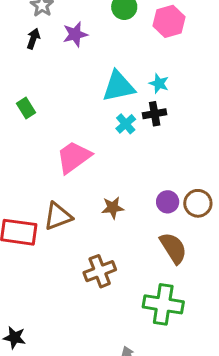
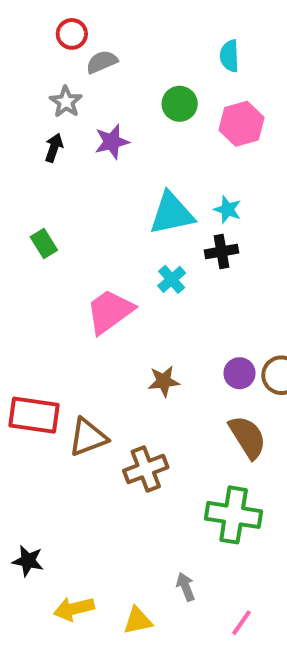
cyan cross: (126, 124) -> (172, 279), moved
brown triangle: (58, 216) -> (88, 437), moved

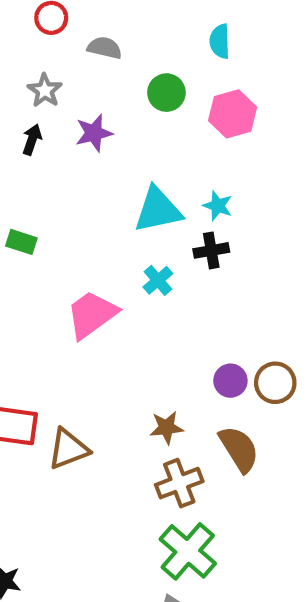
gray semicircle: (102, 62) -> (105, 48), moved, turned 36
green rectangle: (44, 243) -> (21, 242), turned -40
brown star: (164, 381) -> (166, 428), moved
brown cross: (146, 469) -> (179, 483), moved
green cross: (234, 515) -> (188, 551), moved, turned 32

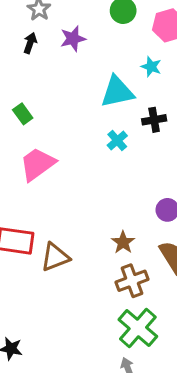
cyan star: (218, 206) -> (151, 67), moved
green rectangle: (21, 242) -> (23, 114), turned 36
pink trapezoid: (92, 314) -> (37, 164), moved
brown star: (166, 428) -> (123, 242), turned -30

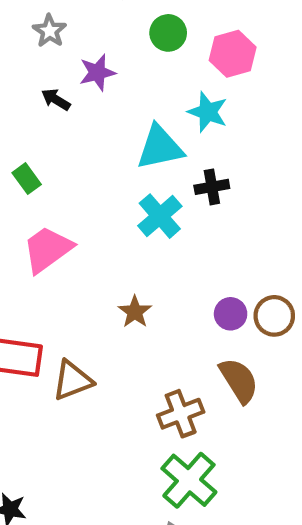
black arrow: (30, 43) -> (56, 100), moved, turned -78
cyan star: (151, 67) -> (208, 112), size x1.4
cyan cross: (117, 140) -> (160, 216), size x1.5
brown star: (123, 242) -> (135, 312), moved

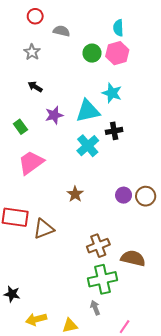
pink hexagon: (233, 54) -> (117, 53), moved
purple star: (97, 72) -> (54, 115), moved
brown semicircle: (239, 380) -> (133, 258), moved, turned -45
green cross: (189, 480) -> (103, 279), turned 36

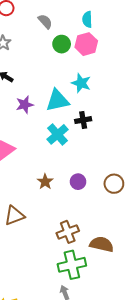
gray semicircle: (61, 31) -> (45, 21), moved, turned 35
purple circle: (124, 195) -> (78, 182), moved

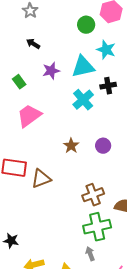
green circle: (62, 44) -> (86, 25), moved

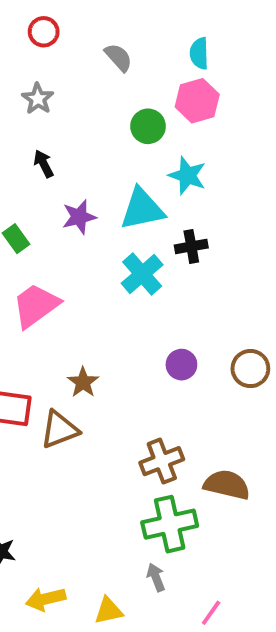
black arrow: (33, 44) -> (44, 164), turned 32
brown star: (71, 146) -> (83, 382), moved

